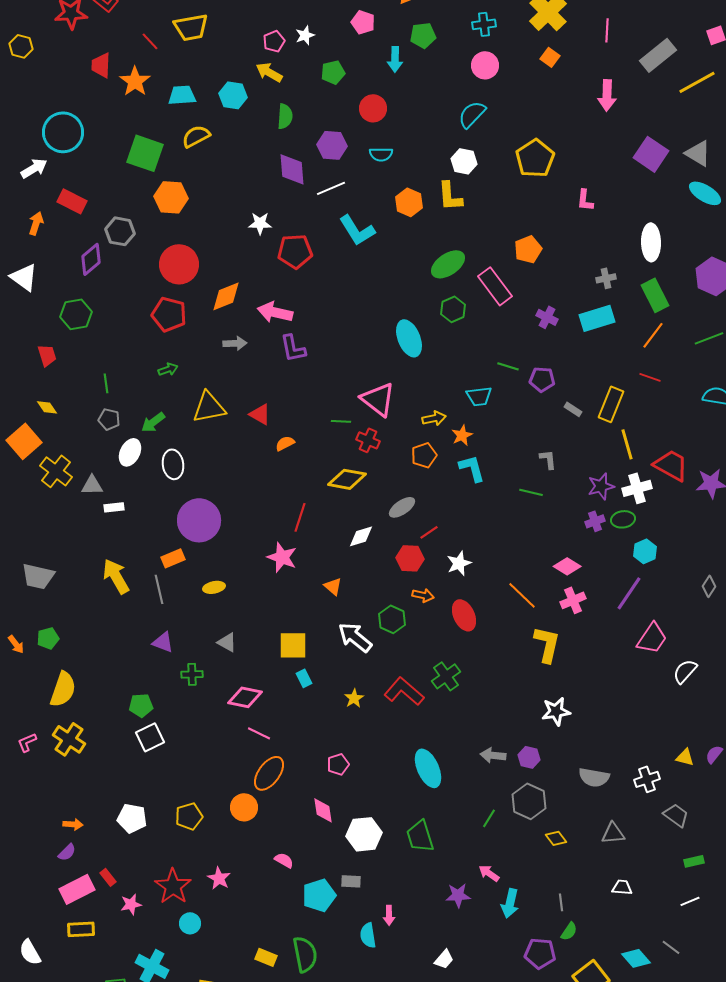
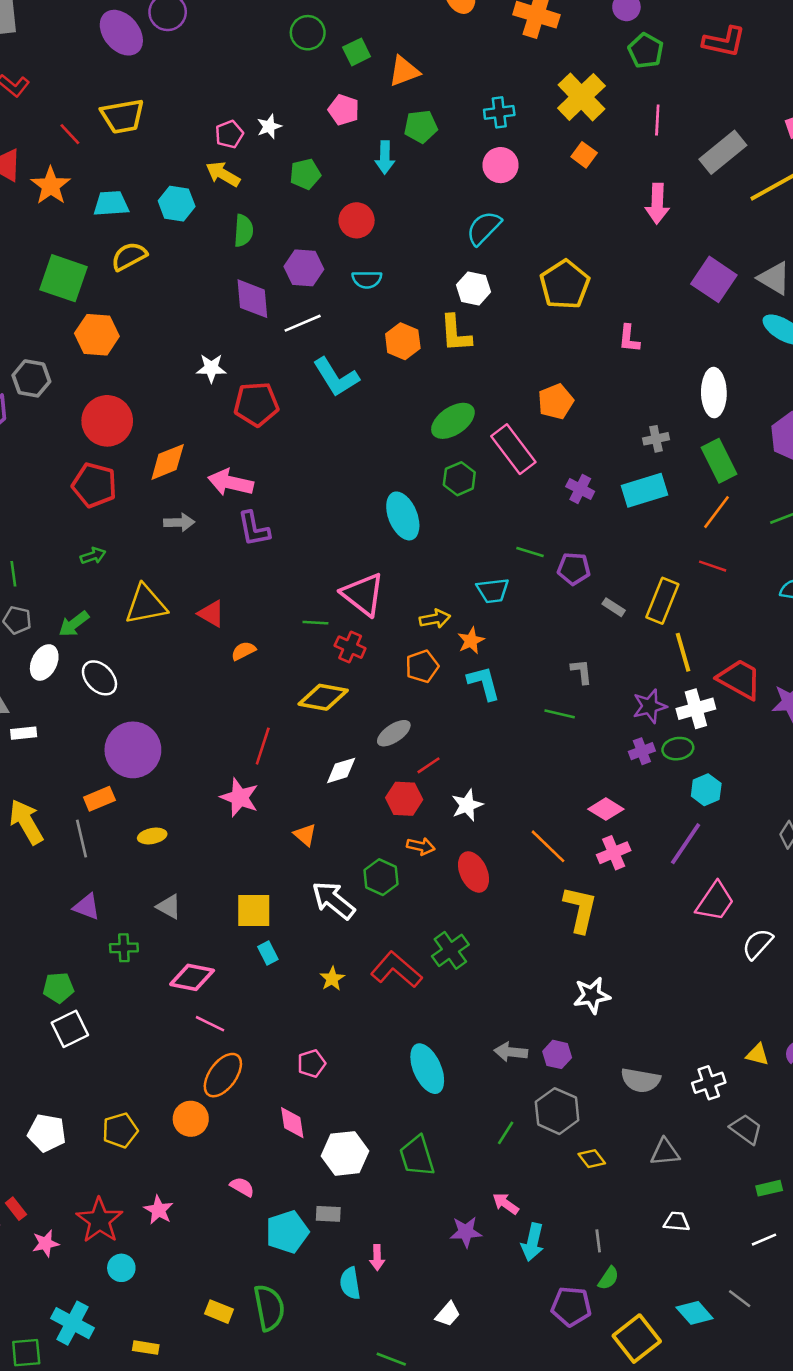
white ellipse: (173, 464) -> (99, 678), turned -36

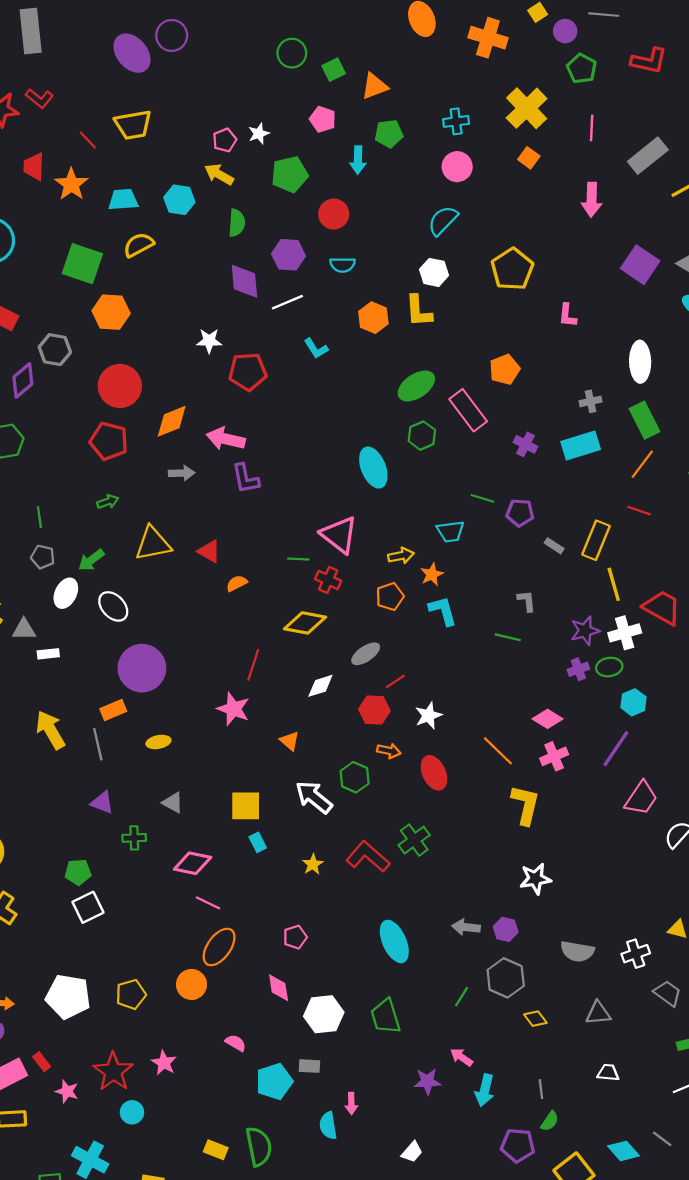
green pentagon: (305, 174) -> (290, 174), size x1.4
cyan L-shape: (336, 377) -> (316, 348), size x0.6
white pentagon: (47, 1133) -> (68, 997), size x1.4
pink star: (45, 1243) -> (67, 1091), turned 30

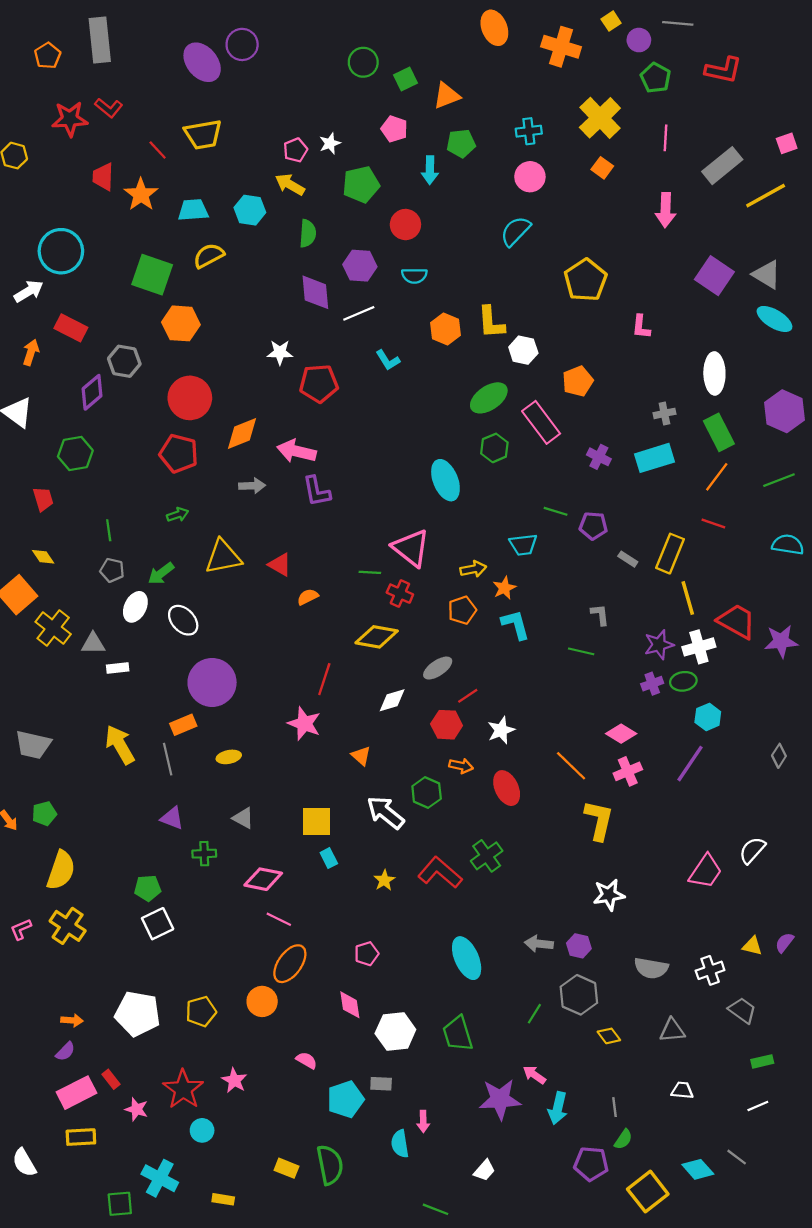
white hexagon: (434, 272) -> (523, 350), moved
pink trapezoid: (641, 798) -> (706, 871), moved
purple star: (427, 1081) -> (500, 1099), size x1.5

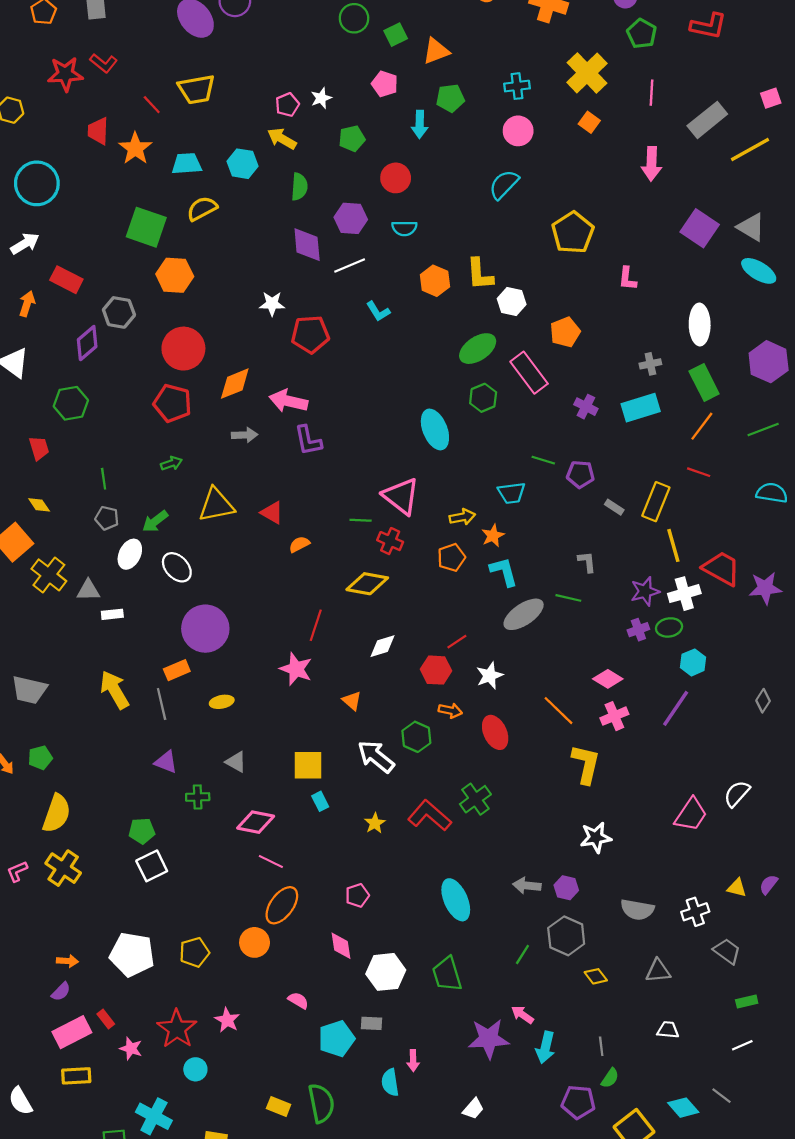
green pentagon: (361, 185) -> (352, 139), size x0.7
cyan circle: (61, 251) -> (37, 183), moved
gray ellipse: (438, 668) -> (524, 614), moved, size x1.4

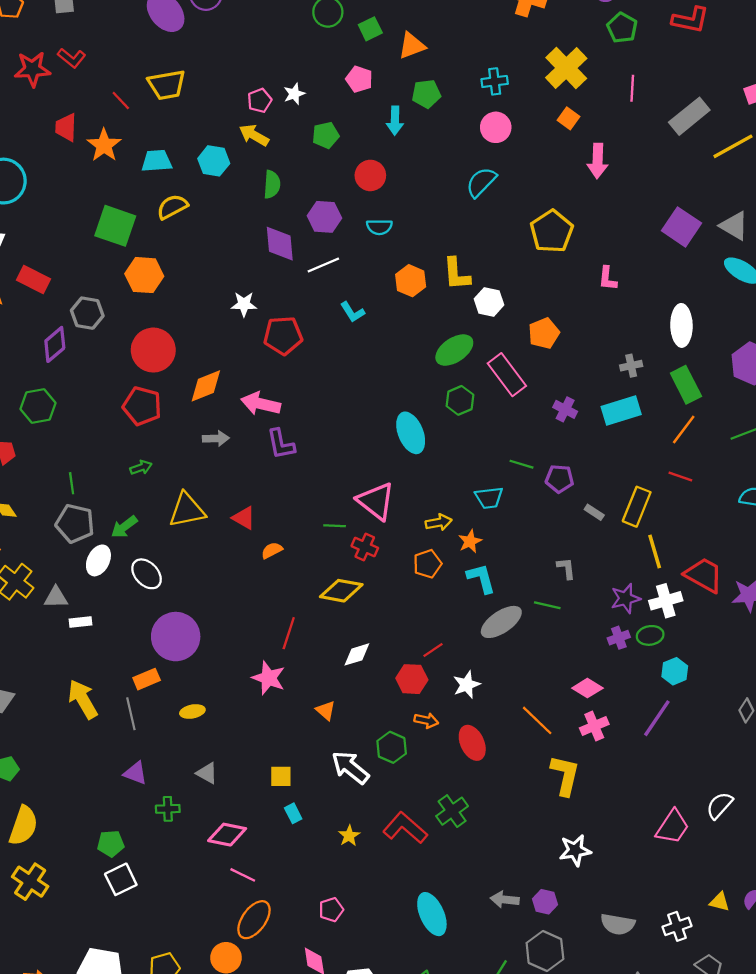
pink arrow: (652, 164) -> (598, 161), moved
gray pentagon: (107, 518) -> (75, 523), size x1.6
yellow square: (308, 765) -> (281, 776), size x0.7

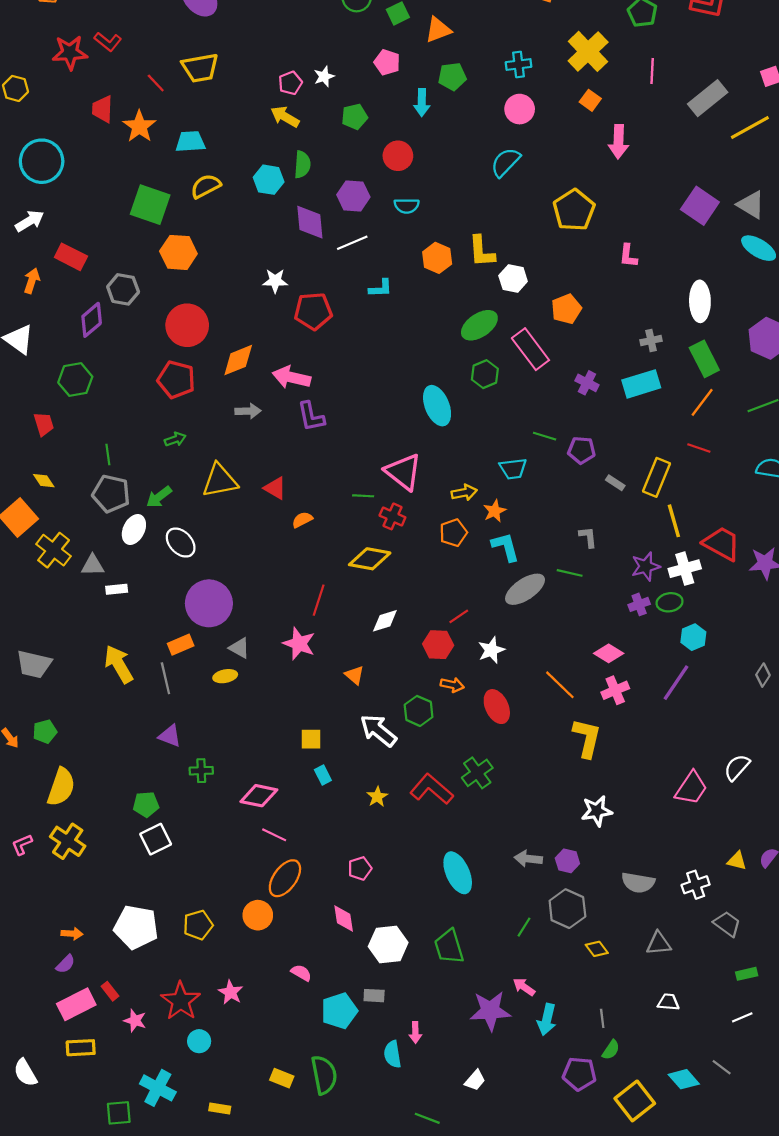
cyan hexagon: (214, 161) -> (269, 180), moved
cyan L-shape: (352, 312) -> (381, 288), turned -60
gray triangle: (207, 773) -> (239, 648), moved

